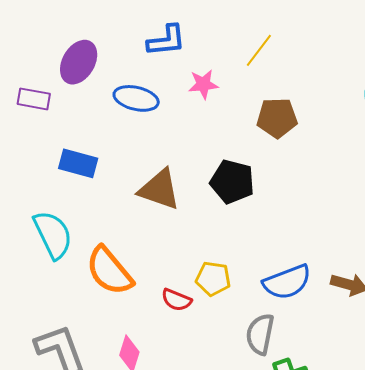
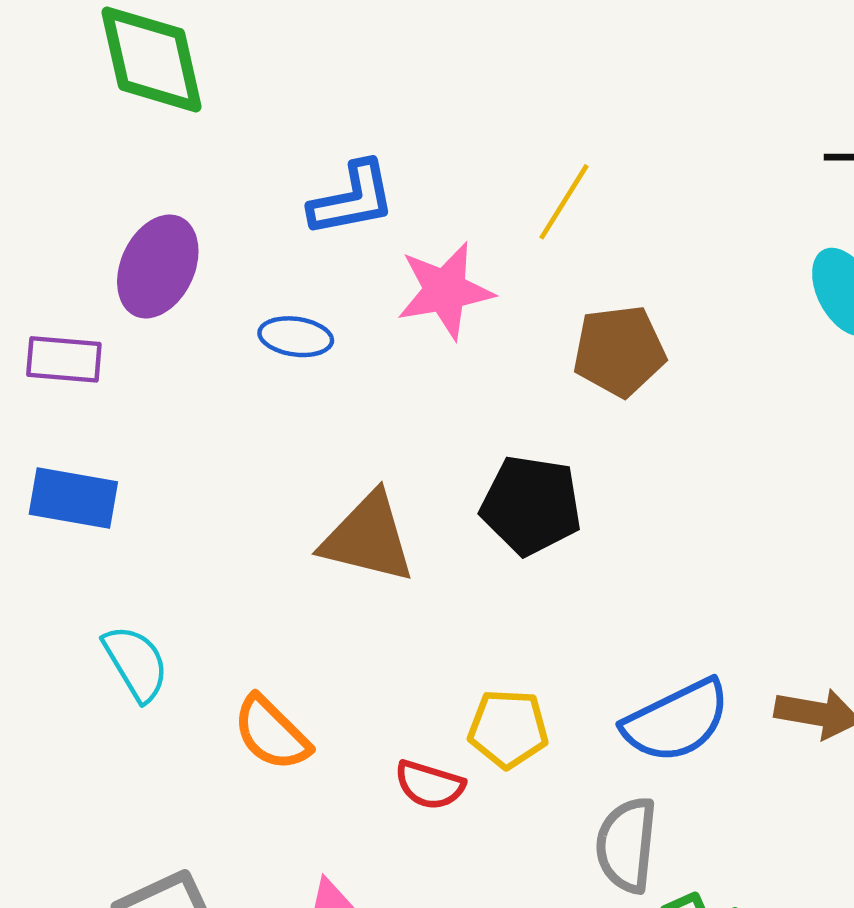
pink star: (203, 84) -> (445, 291), size x1.4
blue ellipse: (136, 98) -> (296, 337), size x0.7
blue rectangle: (78, 163) -> (73, 498), moved
cyan semicircle: (53, 235) -> (136, 663), size x0.7
orange semicircle: (109, 271) -> (271, 733), size x0.7

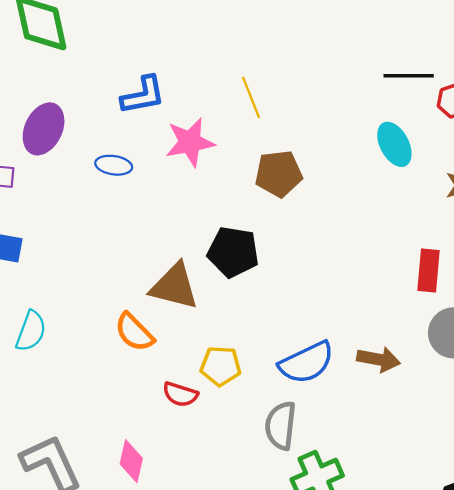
yellow line: (564, 202) -> (251, 97), turned -54
brown triangle: (368, 538) -> (174, 286), moved
cyan semicircle: (136, 663) -> (31, 331), turned 51
orange semicircle: (271, 733) -> (134, 332), moved

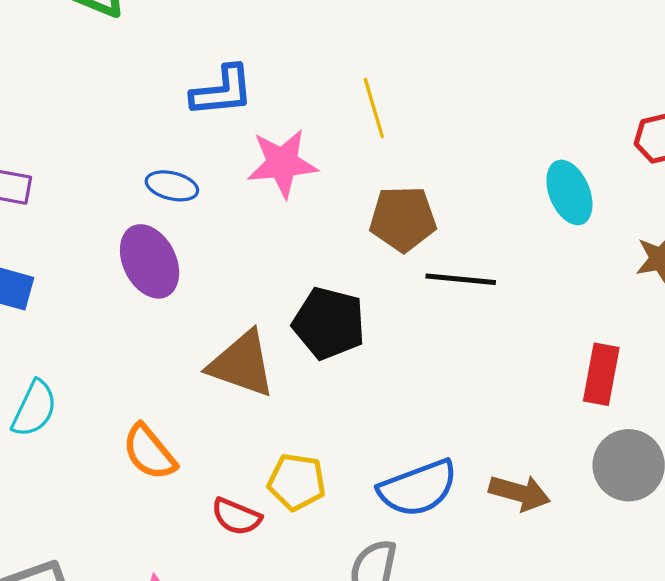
black line: (409, 76) -> (461, 279), moved
purple ellipse: (44, 129) -> (150, 261), moved, turned -57
orange semicircle: (134, 332) -> (149, 452), moved

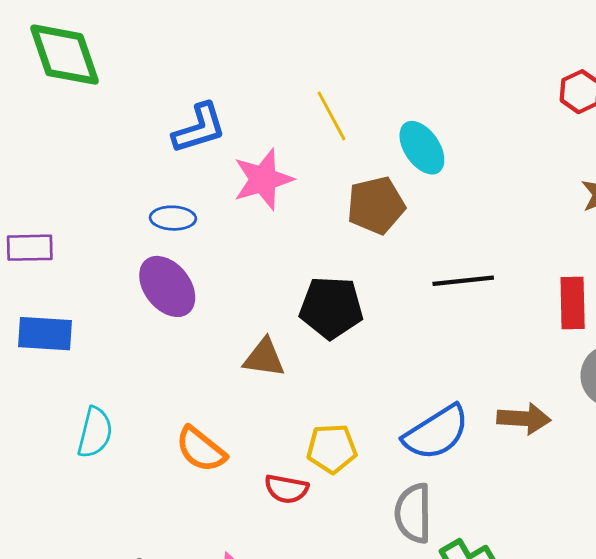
cyan ellipse: (569, 192) -> (422, 148), moved
black line: (461, 279) -> (463, 281), moved
brown triangle: (242, 364) -> (264, 358), size x0.7

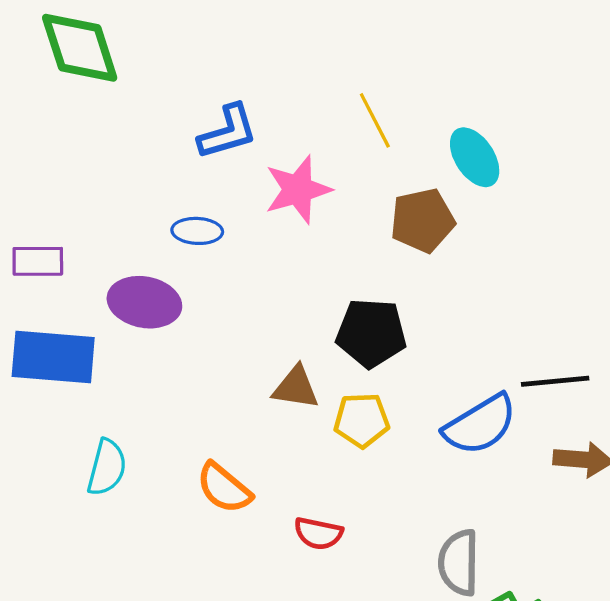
black line: (463, 281) -> (555, 381), moved
purple ellipse: (167, 286) -> (144, 302), moved, turned -42
blue rectangle: (45, 334) -> (53, 357), size x1.4
blue semicircle: (436, 433) -> (480, 425), moved
yellow pentagon: (332, 449) -> (362, 420), moved

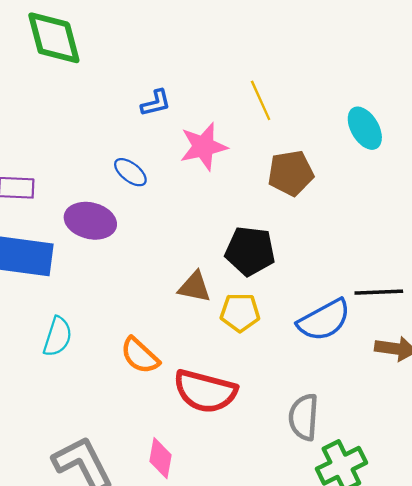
blue L-shape: (228, 132) -> (156, 103), size x0.7
cyan ellipse: (475, 157) -> (365, 128), moved
blue ellipse: (197, 231) -> (130, 172), turned 32
red semicircle: (318, 533) -> (205, 391), size x1.8

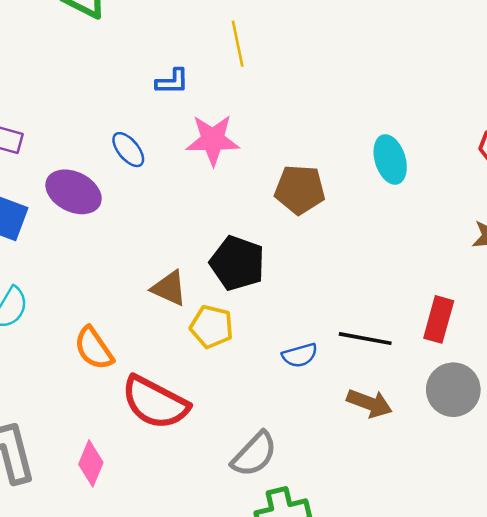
yellow line: (261, 100) -> (238, 44), moved
blue semicircle: (324, 320) -> (300, 355), size x0.6
gray semicircle: (304, 417) -> (254, 454), turned -153

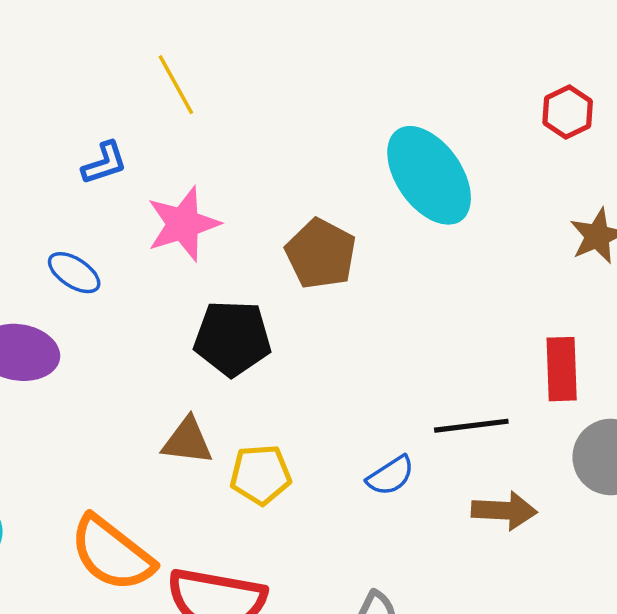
cyan ellipse: (390, 159) -> (429, 175), size x1.5
brown pentagon: (300, 190) -> (321, 254), turned -30
black pentagon: (237, 263) -> (233, 338), moved
orange semicircle: (94, 348) -> (112, 553), size x1.4

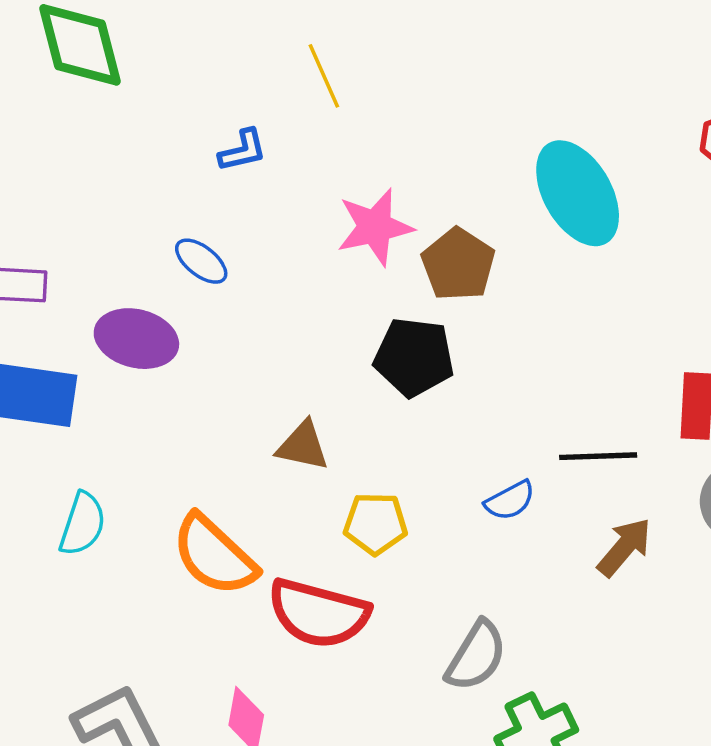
pink star: (183, 224) -> (375, 227), moved
black pentagon: (233, 338) -> (414, 357), moved
yellow pentagon: (260, 475) -> (375, 524), moved
brown arrow: (504, 511) -> (624, 547), turned -58

